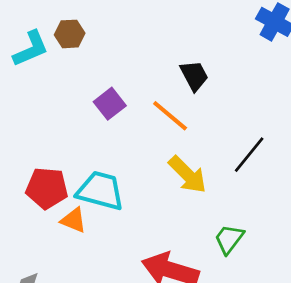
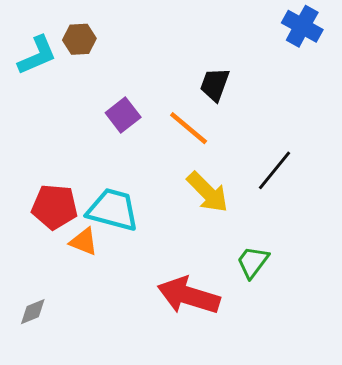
black trapezoid: (194, 76) -> (215, 84), turned -132

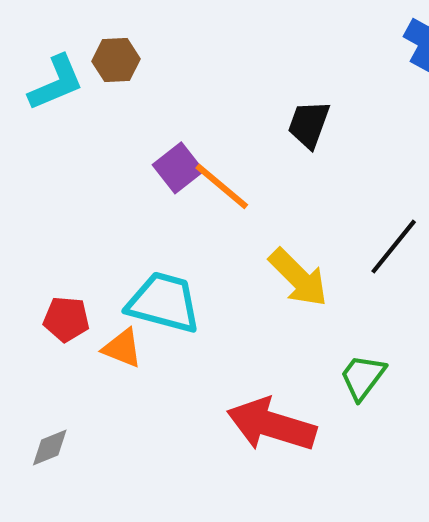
orange line: (189, 128) -> (222, 186), moved
red pentagon: (55, 207) -> (66, 319), moved, size x0.7

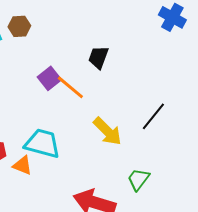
black trapezoid: (309, 124) -> (98, 57), moved

